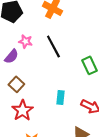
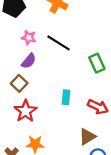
black line: (53, 46) -> (59, 43), turned -30
purple semicircle: (11, 56) -> (29, 61), moved

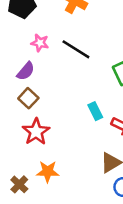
purple semicircle: (29, 61) -> (26, 71), moved
cyan rectangle: (66, 97) -> (95, 111), moved, turned -32

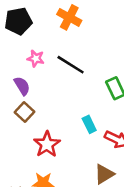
purple semicircle: (26, 71) -> (22, 86), turned -72
red star: (36, 132) -> (47, 144), moved

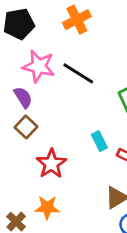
orange cross: (69, 17) -> (77, 20), turned 35
pink star: (36, 58) -> (39, 66), size x1.6

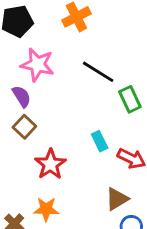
black line: (78, 73) -> (98, 72), moved

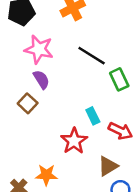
purple semicircle: (22, 96) -> (41, 79), moved
red star: (50, 164) -> (74, 141), moved

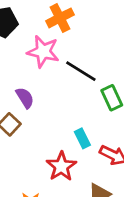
pink star: (39, 49) -> (43, 52), moved

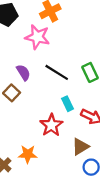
black line: (81, 71) -> (57, 72), moved

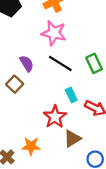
pink star: (37, 37) -> (54, 33), moved
brown triangle: (80, 147) -> (72, 138), moved

